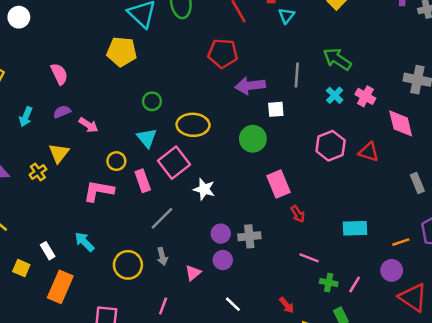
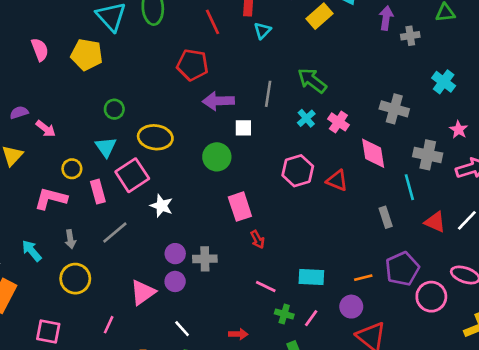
pink semicircle: (59, 74) -> (40, 50), moved
cyan rectangle: (355, 228) -> (311, 277), moved
gray arrow: (162, 256) -> (70, 239), moved
pink triangle: (193, 273) -> (143, 292), size x1.5
red arrow: (287, 305) -> (238, 334), turned -54

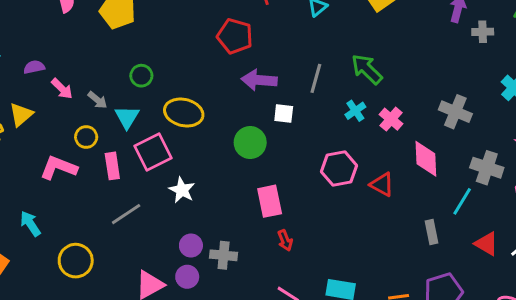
cyan line: (409, 187) -> (462, 201), turned 40
gray arrow: (70, 239) -> (97, 100), moved, turned -48

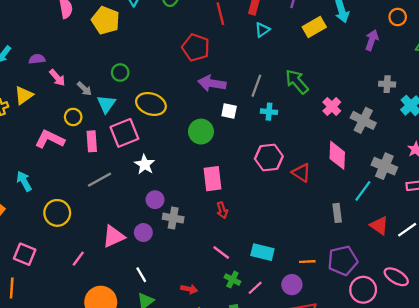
gray cross: (483, 32) -> (387, 84), moved
cyan cross: (355, 111) -> (269, 112), moved, turned 35
pink cross: (391, 119) -> (332, 107), moved
purple circle: (191, 246) -> (155, 200), moved

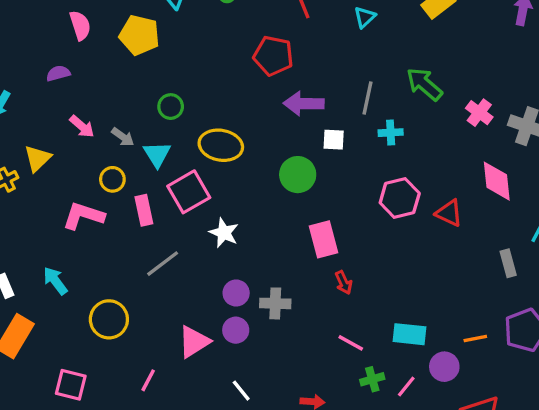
purple semicircle: (37, 59) -> (58, 73), moved
purple circle: (155, 200) -> (236, 293), moved
green cross: (232, 280) -> (372, 379), turned -35
purple circle: (292, 285) -> (444, 367), moved

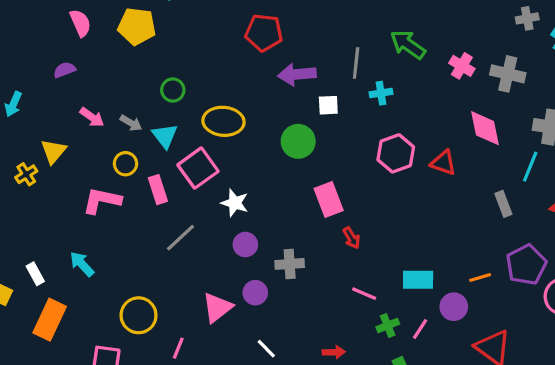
purple circle: (236, 293) -> (245, 245), moved
yellow circle: (109, 319) -> (139, 315), moved

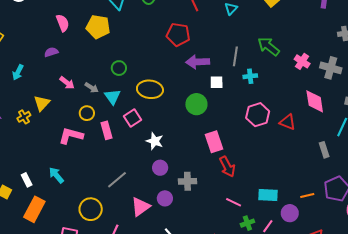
pink square: (198, 168) -> (132, 118), size x0.7
gray line: (180, 238) -> (117, 180), moved
red arrow: (352, 238) -> (227, 167), size x1.5

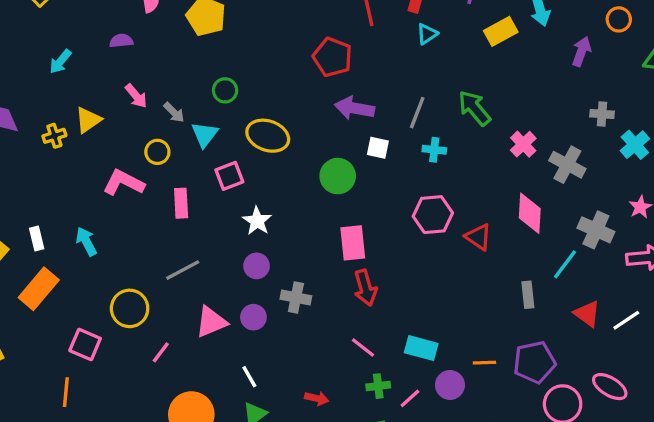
pink rectangle: (106, 130) -> (181, 203), moved

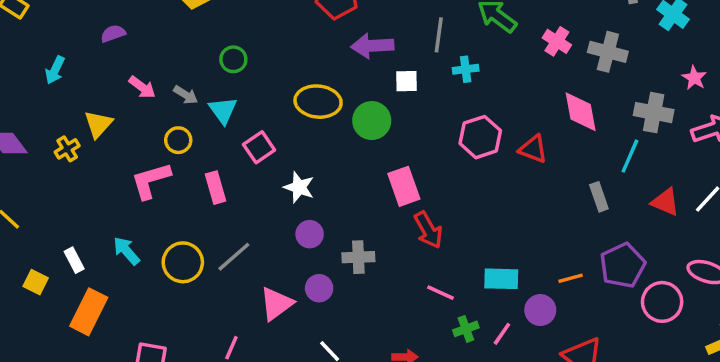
yellow ellipse: (268, 136) -> (318, 102), moved
pink L-shape: (124, 183) -> (151, 181), turned -30
yellow circle: (130, 308) -> (183, 262), moved

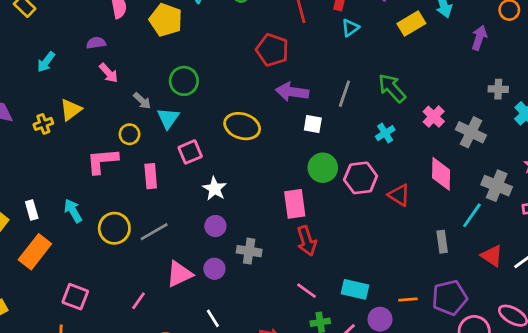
green circle: (233, 59) -> (184, 81), size x1.4
cyan cross: (466, 69) -> (385, 133), moved, turned -36
pink arrow: (142, 87) -> (109, 73), moved
green circle: (372, 121) -> (323, 168), moved

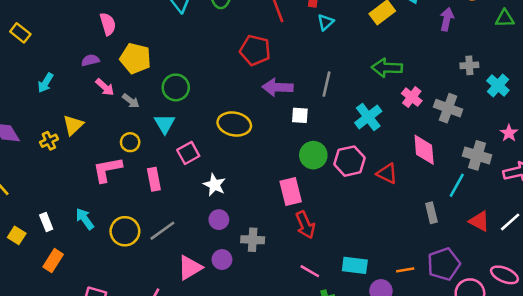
yellow pentagon: (166, 20) -> (135, 58), moved
green arrow: (392, 88) -> (387, 68), moved, turned -40
gray arrow: (142, 101) -> (131, 101), moved
cyan cross: (385, 133) -> (368, 117), size x1.5
orange rectangle: (35, 252) -> (53, 261), size x0.7

